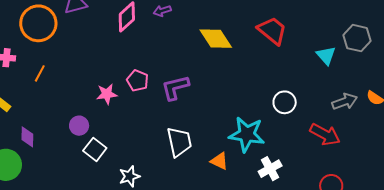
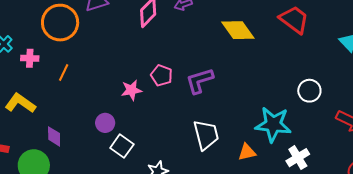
orange triangle: (219, 161) -> (247, 152), turned -36

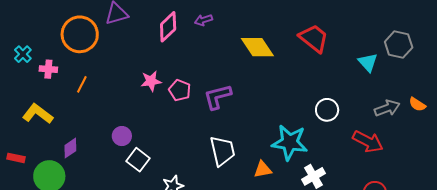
pink star: (131, 90) -> (151, 81), moved
purple diamond: (54, 136) -> (70, 148), turned 55

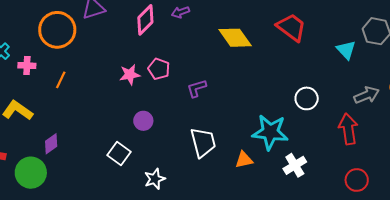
pink pentagon: (180, 90) -> (159, 69), moved
purple L-shape: (217, 97) -> (197, 88), size x0.7
purple circle: (122, 136) -> (143, 121), moved
red arrow: (368, 141) -> (348, 129), turned -124

